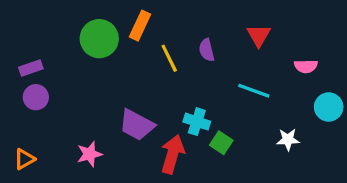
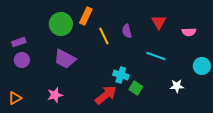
pink semicircle: (306, 66) -> (189, 32), moved
purple trapezoid: (137, 125) -> (65, 59), moved
red arrow: (172, 154) -> (106, 95), turned 35

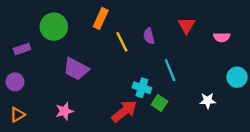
green circle: (61, 24) -> (54, 27), moved
cyan line: (156, 56) -> (170, 70), moved, turned 48
purple circle: (22, 60) -> (15, 82), moved

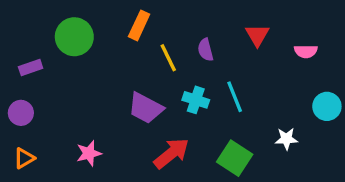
purple trapezoid: (76, 69) -> (146, 108), moved
cyan cross: (142, 88) -> (196, 100), moved
green square: (159, 103) -> (235, 158), moved, size x1.5

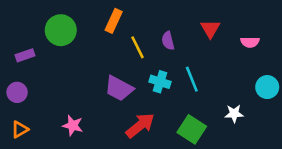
pink star: (89, 153) -> (73, 125), turned 30

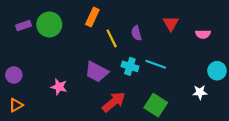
purple rectangle: (25, 55) -> (23, 26), moved
cyan line: (192, 79) -> (156, 64), turned -48
white star: (234, 114) -> (200, 92), moved
pink star: (73, 125) -> (59, 87), moved

